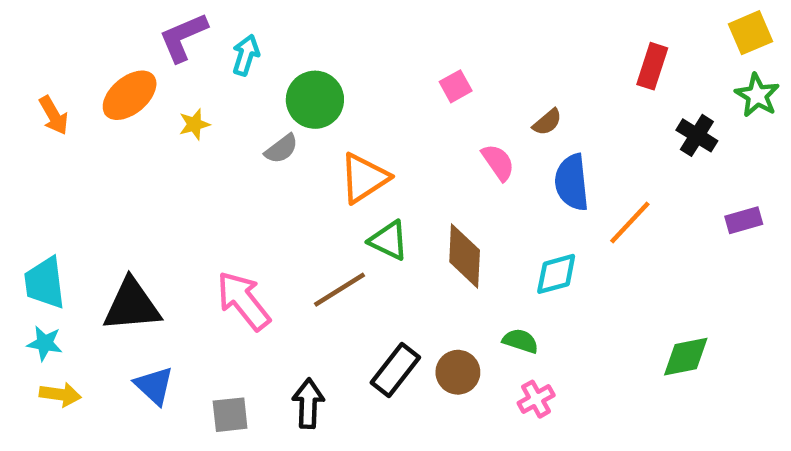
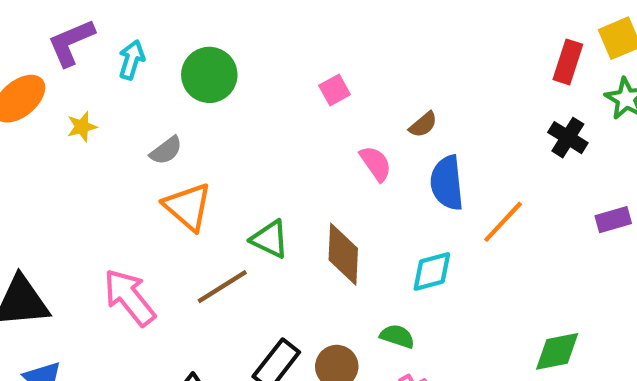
red rectangle: (652, 66) -> (568, 62), moved
green circle: (315, 100) -> (209, 75), moved
orange triangle: (364, 178) -> (188, 207), moved, turned -46

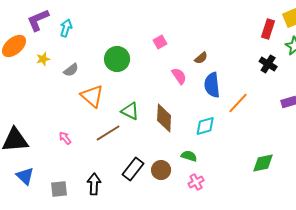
green circle: (209, 75) -> (117, 59), moved
gray semicircle: (166, 150) -> (71, 70), moved
pink arrow: (129, 297) -> (65, 138), size x0.5

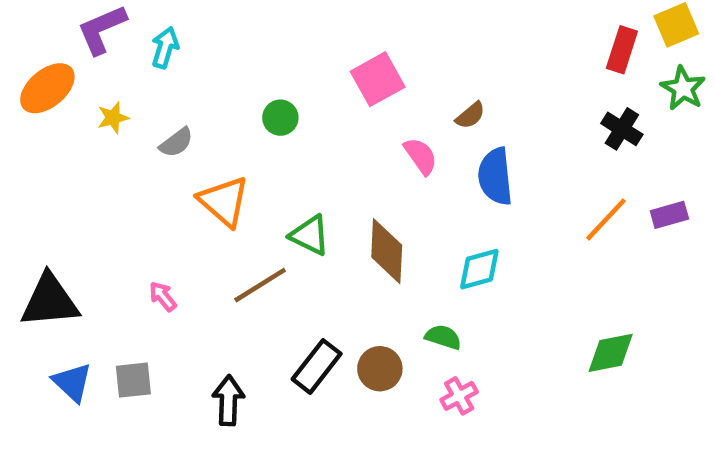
pink square: (160, 42) -> (378, 79), size x1.6
green circle: (117, 59) -> (280, 118), size x0.6
orange line: (238, 103) -> (606, 219), moved
gray square: (59, 189) -> (133, 380), moved

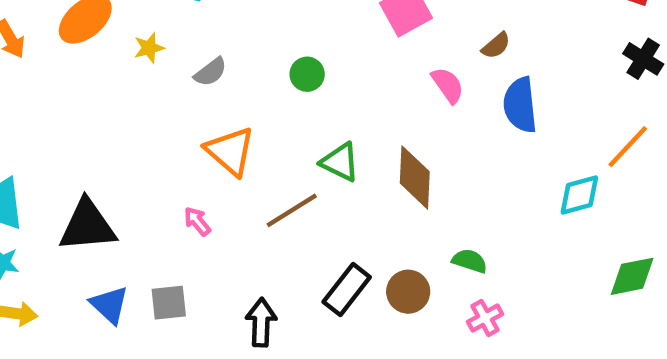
green circle: (280, 118) -> (307, 74), moved
orange triangle: (224, 201) -> (230, 151), moved
cyan diamond: (479, 269) -> (579, 195), moved

